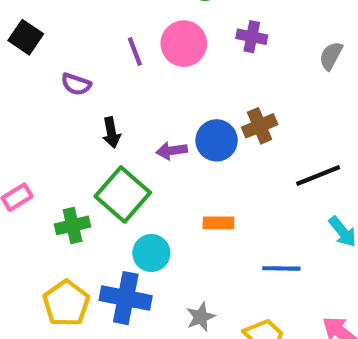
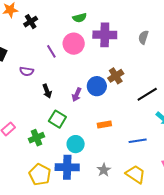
purple cross: (252, 37) -> (105, 35), size x1.6
purple arrow: (172, 151) -> (77, 95), turned -48
green square: (123, 194) -> (57, 119), size x0.7

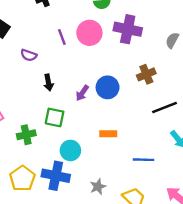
brown cross: (116, 76) -> (146, 74), moved
green square: (57, 119) -> (55, 117), turned -30

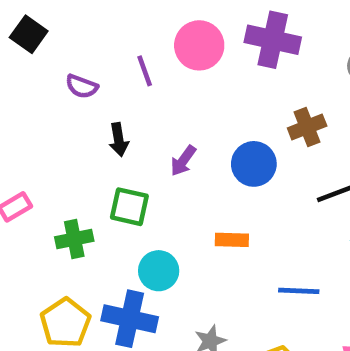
purple line: (62, 37) -> (145, 71), moved
blue circle: (108, 87) -> (254, 164), moved

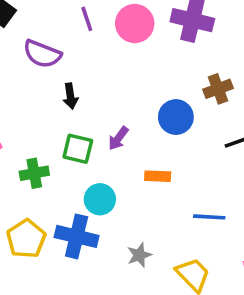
purple line: (145, 71) -> (87, 19), moved
purple semicircle: (82, 86) -> (42, 54), size x1.5
purple arrow: (183, 161) -> (118, 138), moved

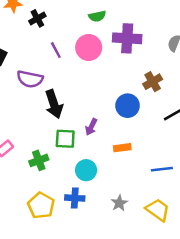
black arrow: (70, 96) -> (54, 104), size x1.6
blue cross: (77, 236) -> (75, 198), size x0.7

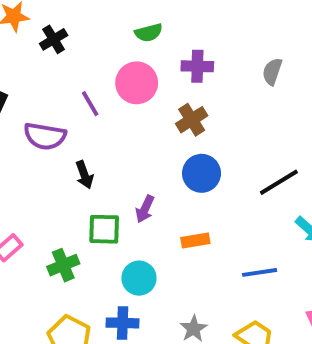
purple cross: (127, 38) -> (197, 66), size x0.7
purple line: (56, 50) -> (90, 104), moved
brown cross: (153, 82) -> (192, 120), moved
black arrow: (54, 104) -> (84, 175), size x0.6

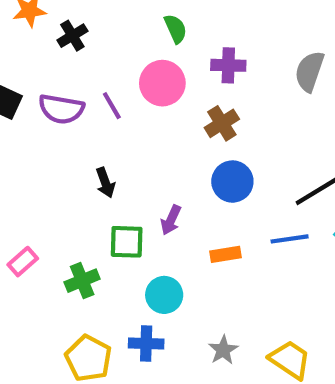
green semicircle: (149, 33) -> (176, 29), turned -100
gray semicircle: (272, 72) -> (310, 71), size x1.4
purple semicircle: (45, 136) -> (61, 109), moved
blue line: (260, 272) -> (290, 239), moved

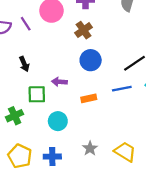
purple arrow: (171, 220) -> (59, 82), turned 72
blue cross: (146, 344) -> (52, 157), moved

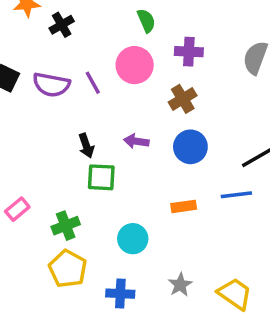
purple arrow: (59, 82) -> (136, 141), moved
green square: (37, 94) -> (101, 177), moved
yellow pentagon: (20, 156) -> (68, 269), moved

